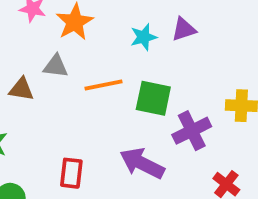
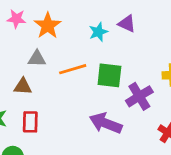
purple triangle: (184, 29) -> (127, 24), turned 48
brown triangle: (21, 89) -> (23, 86), moved
red rectangle: (71, 173) -> (30, 122), moved

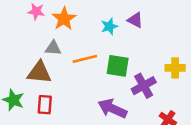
brown triangle: (23, 86) -> (39, 72), size x1.5

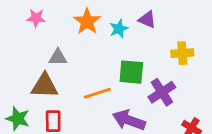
orange star: (64, 19) -> (87, 21), moved
orange line: (85, 59) -> (97, 93), moved
yellow cross: (175, 68) -> (182, 53), moved

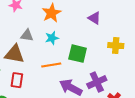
cyan star: (119, 29) -> (52, 38), moved
purple cross: (162, 92) -> (97, 82), moved

